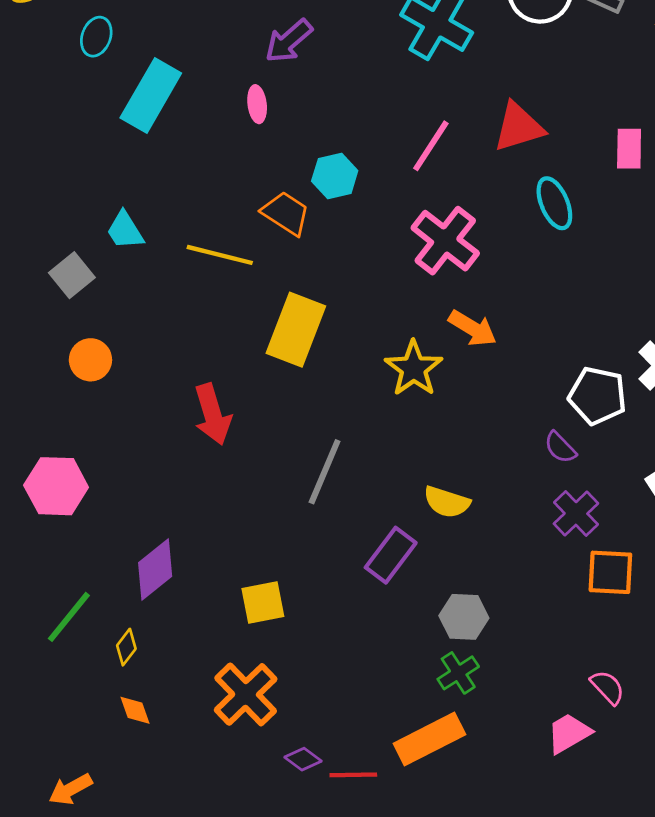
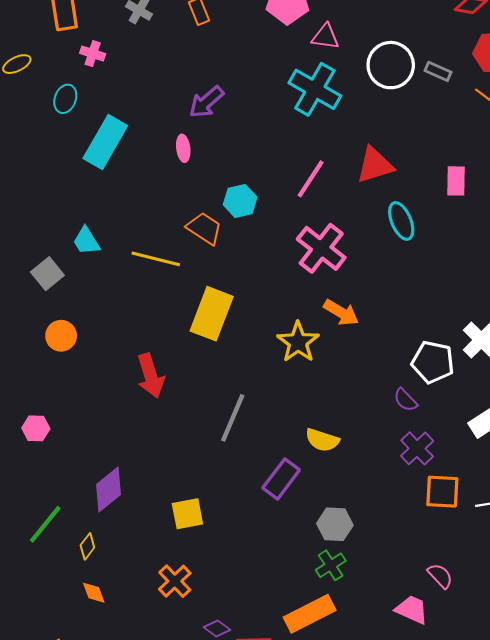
pink hexagon: (56, 486) -> (36, 428), size x0.6
orange cross: (246, 694) -> (175, 581), size x0.7
pink trapezoid: (569, 733) -> (412, 610), turned 54

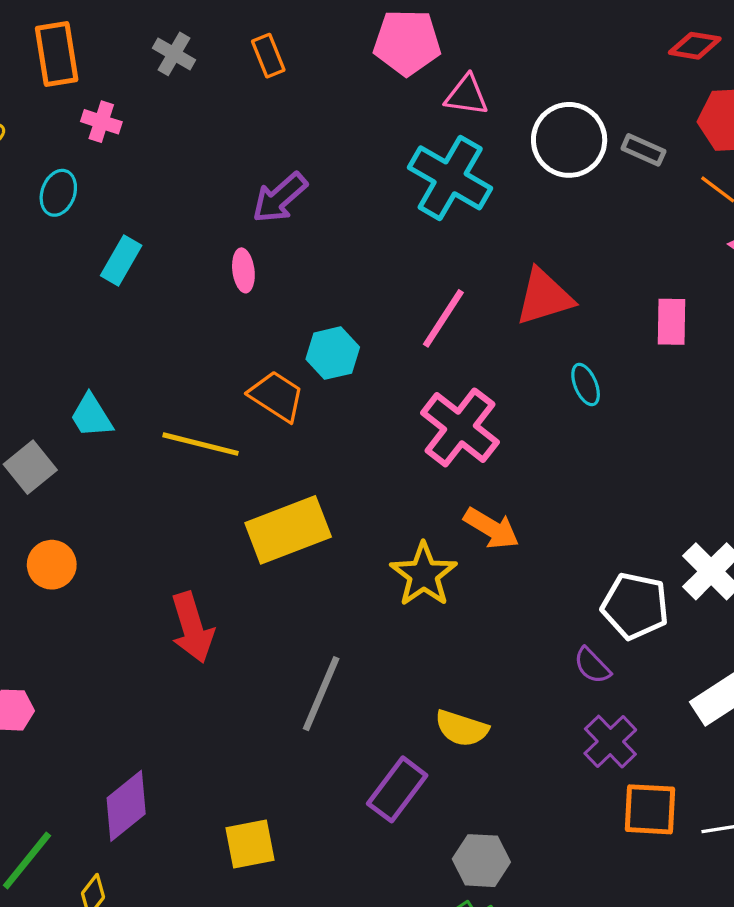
cyan rectangle: (105, 142) -> (121, 261), size x0.6
cyan ellipse: (401, 221) -> (586, 385), size x0.7
yellow rectangle: (212, 314) -> (288, 530), turned 48

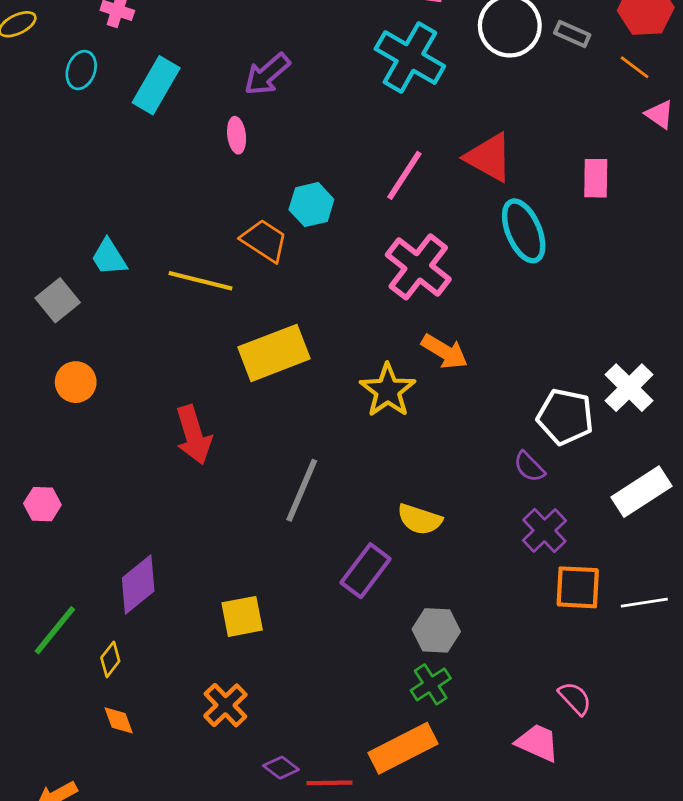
cyan rectangle: (121, 261) -> (156, 85), moved, size x1.4
red triangle: (544, 297) -> (489, 157), turned 46
cyan ellipse: (586, 385) -> (524, 231), size x1.8

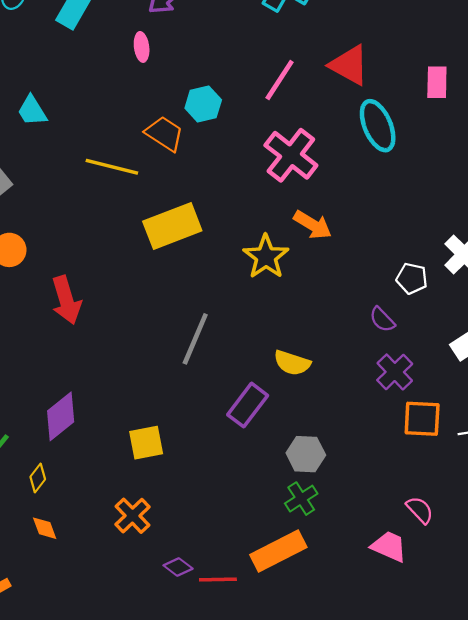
cyan trapezoid: (109, 257) -> (32, 111), moved
white pentagon: (565, 417) -> (412, 278), size x0.7
red arrow: (194, 435) -> (66, 300), moved

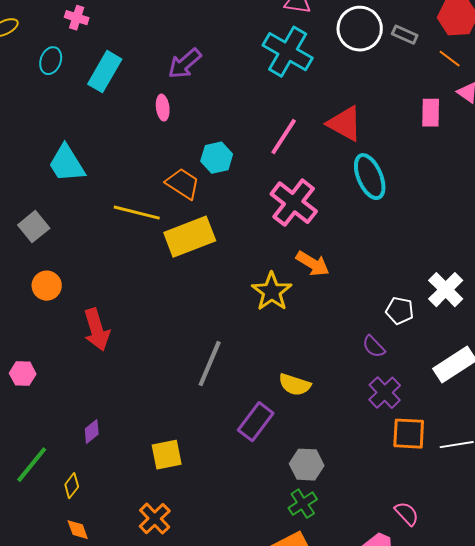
pink rectangle: (437, 82) -> (431, 113), moved
cyan trapezoid: (32, 111) -> (67, 164), size x1.4
yellow rectangle: (172, 226) -> (190, 237), moved
purple diamond: (61, 416) -> (92, 432), size x0.6

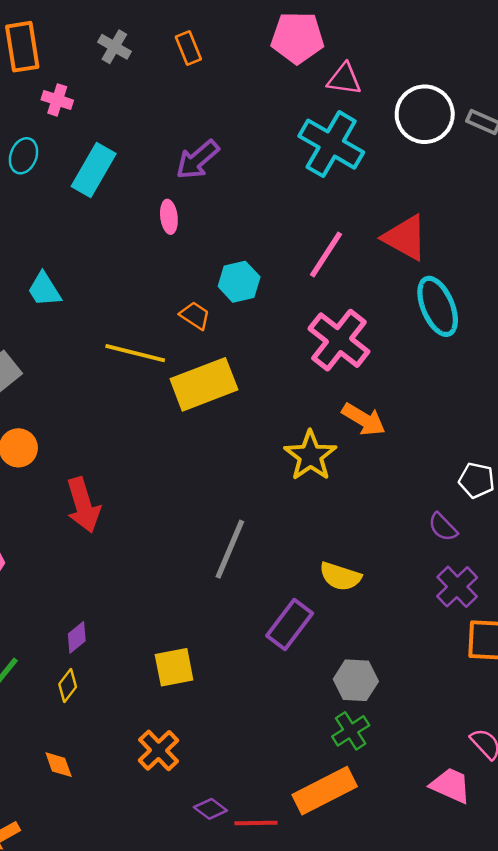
cyan trapezoid: (67, 164) -> (44, 290), size x0.7
orange trapezoid: (183, 184) -> (195, 315), size x0.7
yellow diamond: (72, 486) -> (68, 685), moved

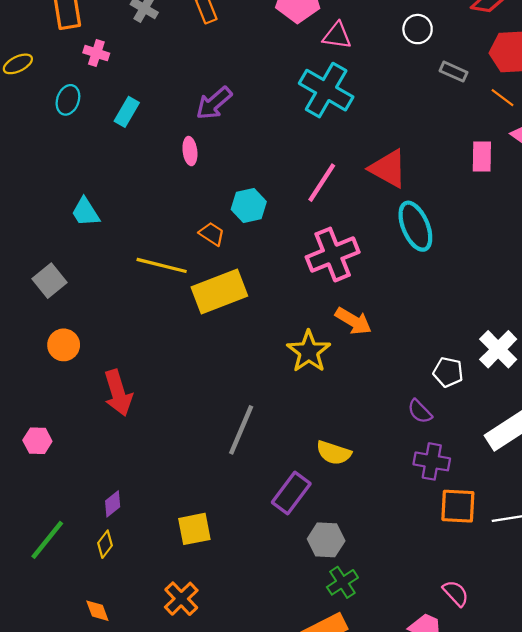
white circle: (425, 114) -> (418, 29), moved, size x0.6
cyan rectangle: (94, 170) -> (127, 112), size x0.7
pink cross: (339, 340) -> (333, 255), turned 30
purple cross: (457, 587) -> (432, 461), turned -36
gray hexagon: (356, 680) -> (326, 540), moved

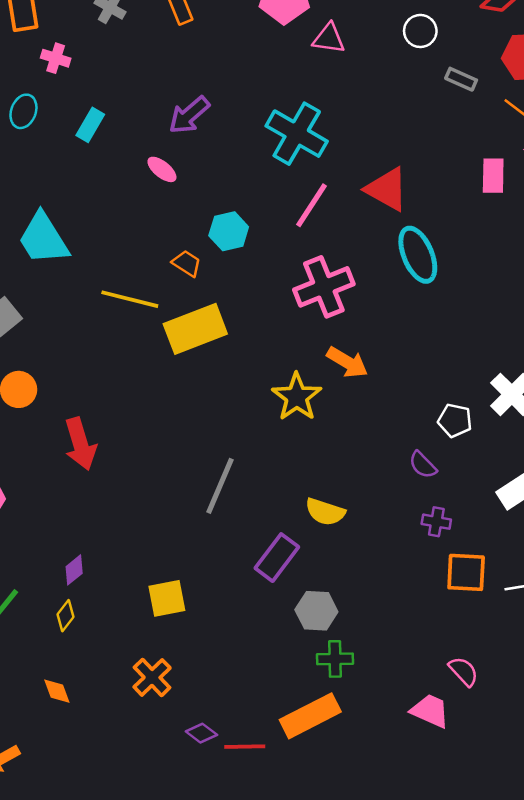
cyan cross: (326, 90) -> (297, 134), moved
pink ellipse: (190, 151) -> (162, 169), turned -44
cyan trapezoid: (85, 212) -> (43, 239), size x1.6
purple cross: (432, 461) -> (436, 522), size x0.7
green cross: (342, 582) -> (335, 659), turned 32

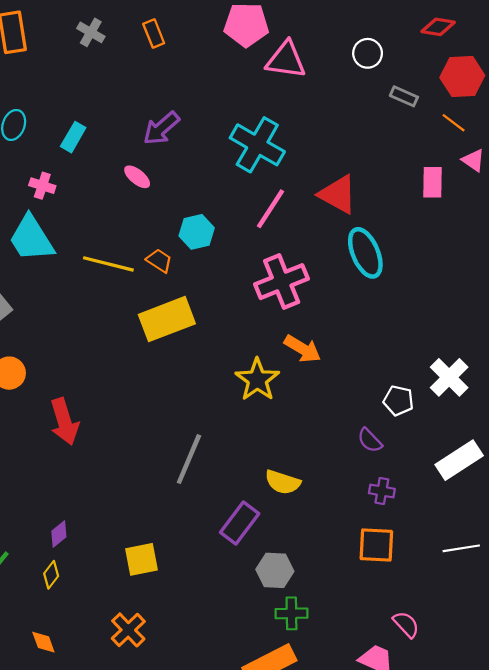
pink triangle: (329, 38) -> (286, 60), size x1.4
pink cross: (56, 58) -> (42, 186), moved
yellow line: (130, 299) -> (108, 264), moved
orange square: (466, 572) -> (376, 545), moved

